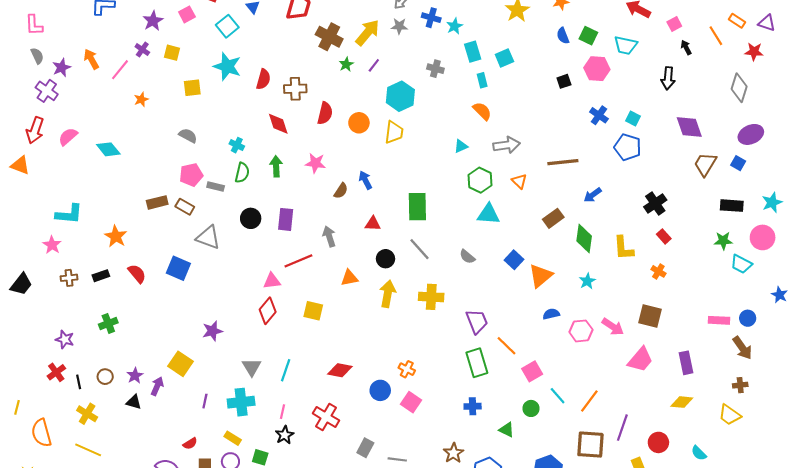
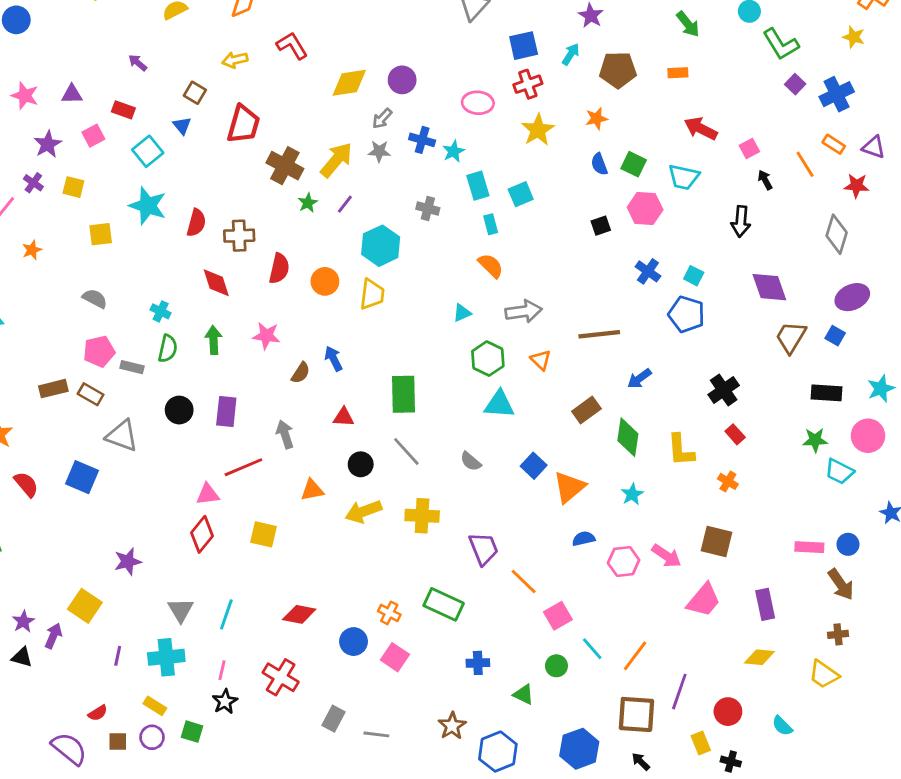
yellow arrow: (388, 294) -> (364, 511), turned -120
green rectangle: (477, 363) -> (444, 604), moved, turned -48

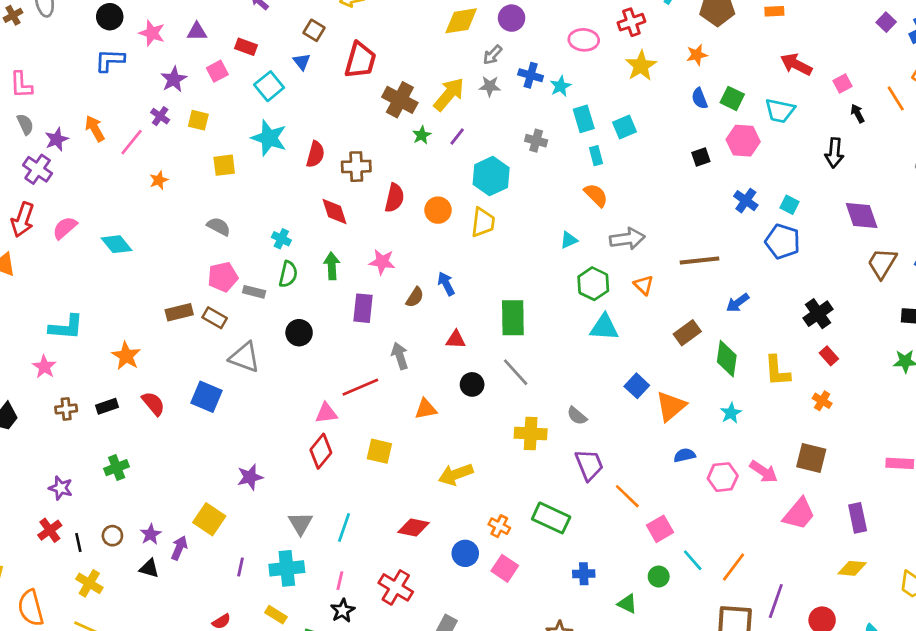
purple rectangle: (226, 411) -> (363, 308), moved
gray semicircle: (471, 461) -> (577, 416), moved
yellow arrow: (364, 511) -> (456, 474), moved

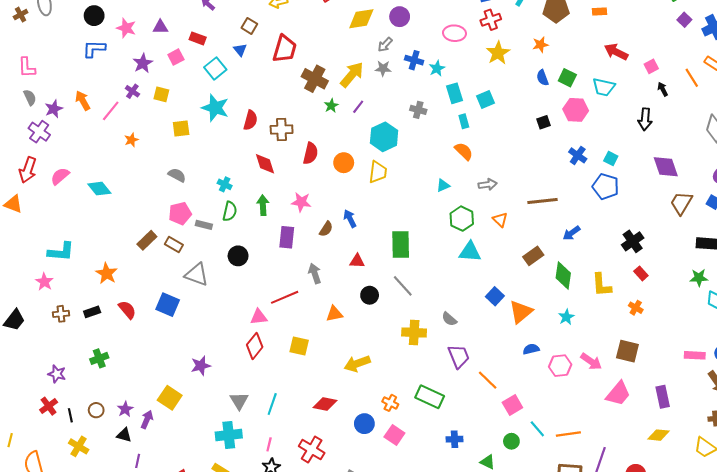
gray arrow: (627, 239) -> (488, 184), size x0.7
brown rectangle: (179, 312) -> (147, 240), turned -30
purple line: (240, 567) -> (138, 461), moved
orange line: (734, 567) -> (568, 434), turned 45

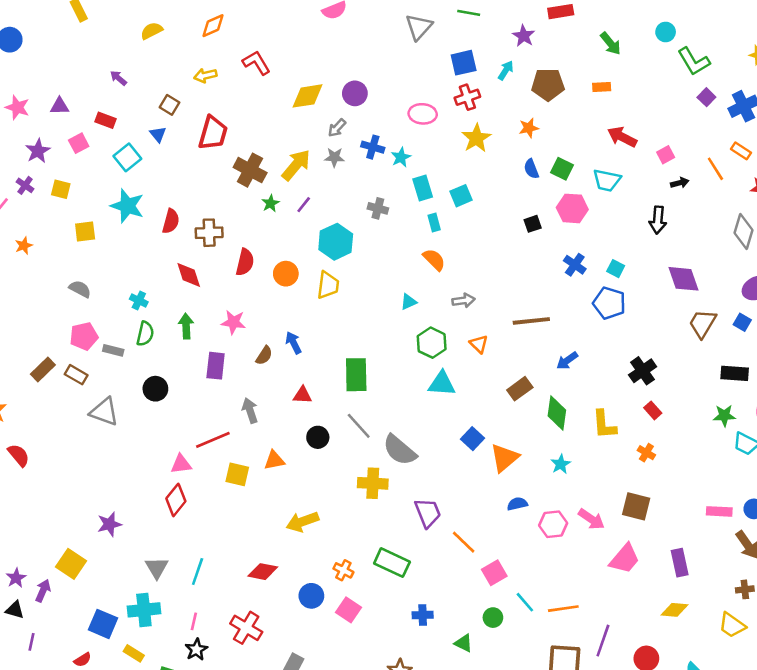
black arrow: (663, 89) -> (680, 183), turned 104
blue square: (168, 305) -> (103, 624), moved
gray semicircle: (449, 319) -> (400, 450), moved, size x1.8
yellow square: (299, 346) -> (237, 474), moved

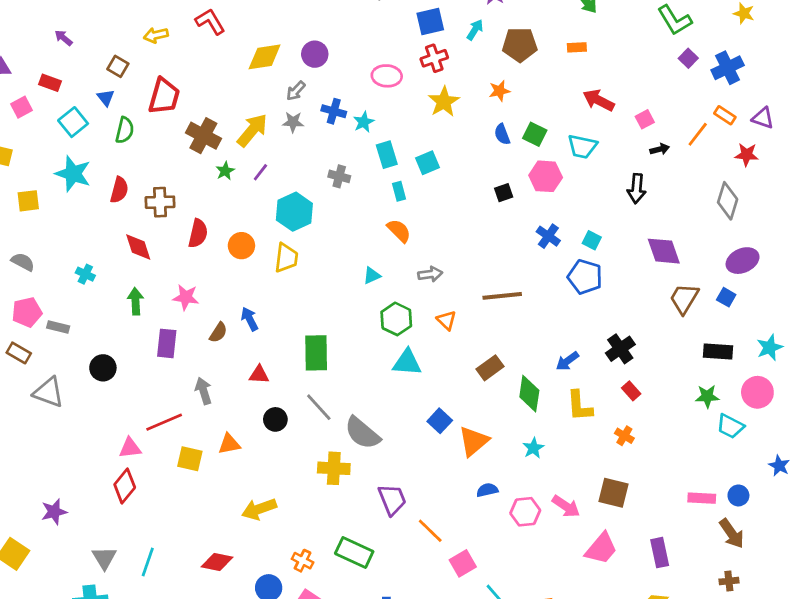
orange line: (715, 169) -> (698, 134), turned 70
green semicircle: (145, 334) -> (125, 130), moved
blue arrow: (567, 361) -> (567, 361), moved

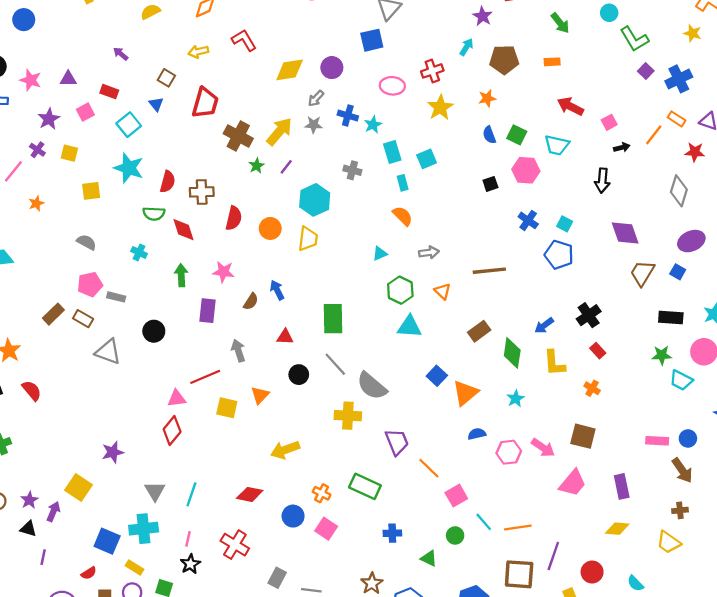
blue square: (430, 22) -> (372, 40), moved
green semicircle: (125, 130) -> (154, 214), moved, turned 80
orange triangle: (229, 444) -> (260, 395), turned -36

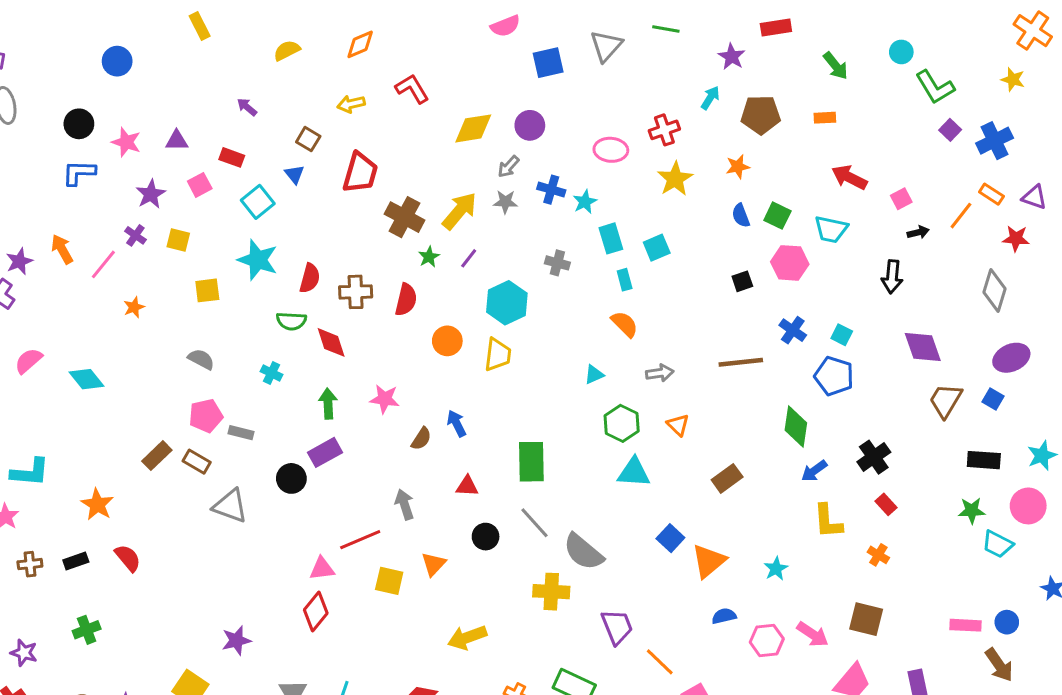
blue square: (372, 40) -> (548, 63), moved
red semicircle: (234, 218) -> (406, 300), moved
brown line: (489, 271) -> (741, 362), moved
purple rectangle: (207, 311) -> (325, 452), moved, turned 55
green diamond: (512, 353) -> (796, 426), moved

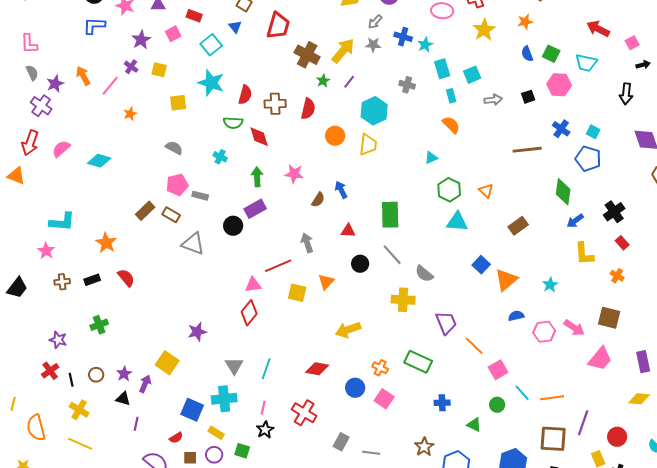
gray arrow: (660, 373) -> (493, 100), moved
cyan diamond: (87, 379) -> (99, 161), turned -35
gray semicircle: (583, 552) -> (424, 274), size x0.7

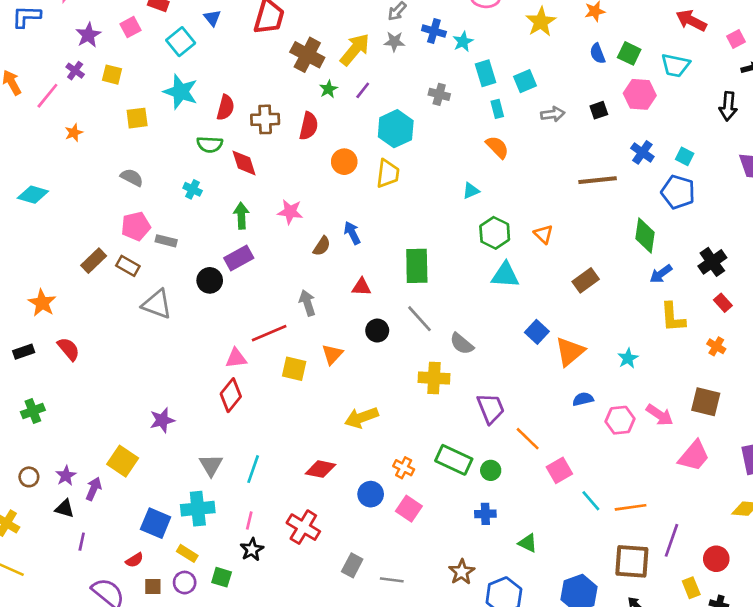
green circle: (497, 405) -> (491, 470), moved

